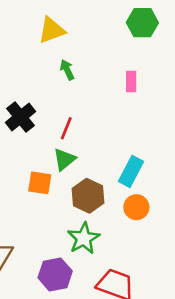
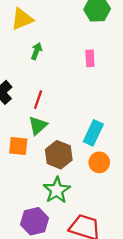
green arrow: (67, 70) -> (36, 51), turned 49

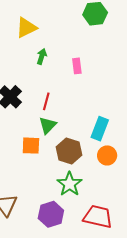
pink rectangle: (90, 58) -> (77, 66), moved

